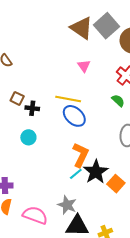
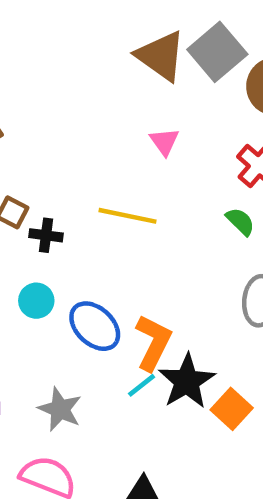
blue ellipse: (74, 116) -> (95, 326), moved
gray star: (67, 205) -> (60, 409), moved

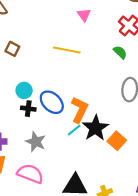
black cross: (46, 235) -> (28, 109), moved

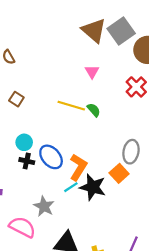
green semicircle: (120, 52) -> (94, 110), moved
black star: (95, 128) -> (93, 187), turned -30
orange square: (117, 141) -> (119, 173), moved
gray star: (36, 142) -> (44, 206), moved

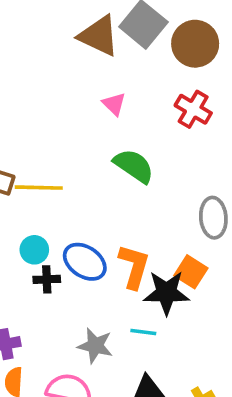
yellow line: (71, 106) -> (39, 188), moved
green semicircle: (94, 110) -> (134, 166), size x1.6
orange square: (119, 173) -> (191, 272), moved
cyan line: (71, 187) -> (143, 332), moved, turned 56

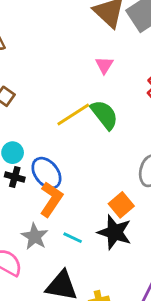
yellow line: (39, 188) -> (73, 115), moved, turned -52
orange L-shape: (134, 266) -> (51, 199), moved
black star: (166, 293) -> (115, 232), moved

